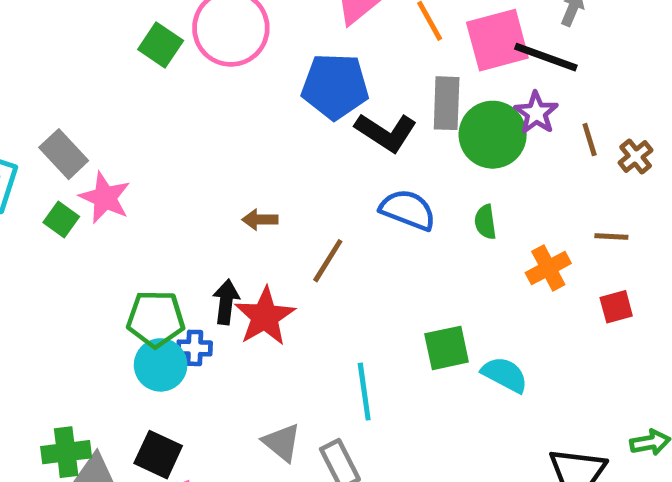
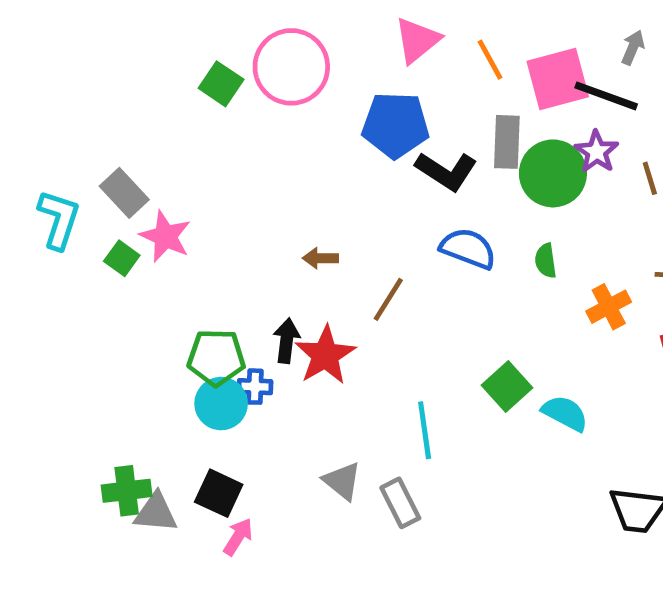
green square: (447, 348) -> (507, 387), turned -30

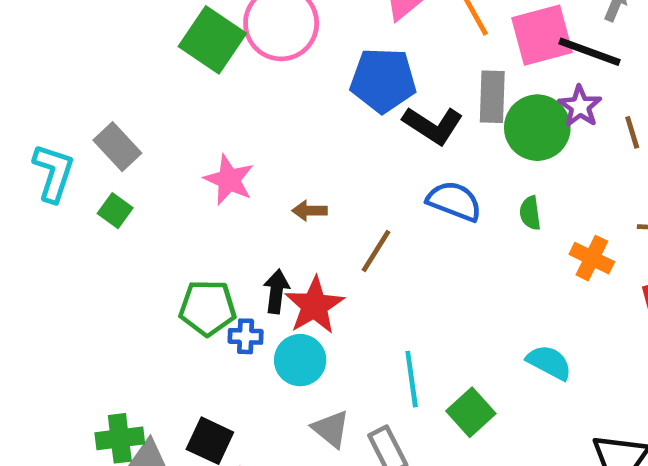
green square: (221, 84) -> (212, 40), size x1.5
pink star: (165, 236) -> (229, 180), moved
orange cross: (609, 307) -> (592, 258), turned -36
green square: (507, 387) -> (471, 412), moved
cyan circle: (221, 404) -> (300, 360), moved

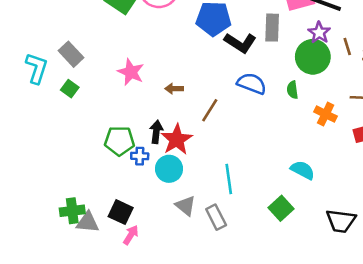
green circle: (537, 128) -> (313, 57), moved
green square: (471, 412) -> (281, 208), moved

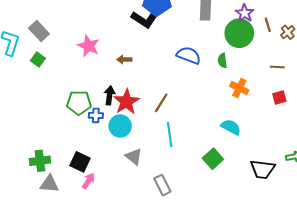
black L-shape: (240, 43) -> (144, 19), moved
brown line: (210, 110) -> (161, 103), moved
orange cross: (326, 114) -> (239, 88), moved
gray rectangle: (216, 217) -> (162, 185), moved
gray triangle: (88, 222) -> (49, 184), moved

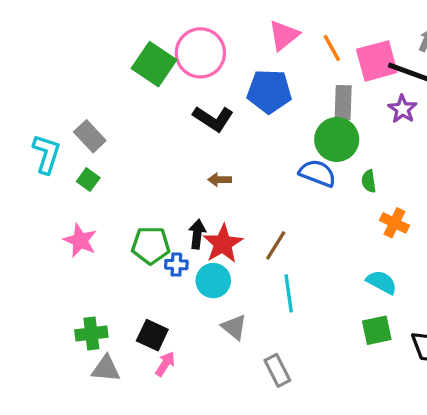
black L-shape: (144, 19) -> (213, 119), moved
green circle: (239, 33) -> (337, 139), moved
pink star: (88, 46) -> (80, 240), moved
green square: (213, 159) -> (377, 330), moved, turned 30

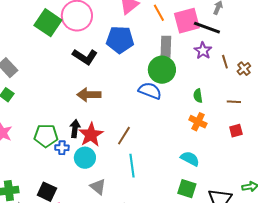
brown arrow: (220, 180) -> (89, 95), size x1.6
green semicircle: (369, 181) -> (198, 96), moved
green square: (377, 330) -> (187, 189), turned 30

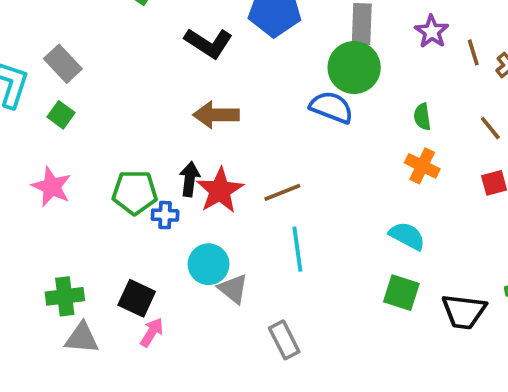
brown line: (234, 102) -> (490, 128), turned 48
brown line: (124, 136) -> (282, 192), turned 36
cyan circle: (85, 158) -> (209, 264), moved

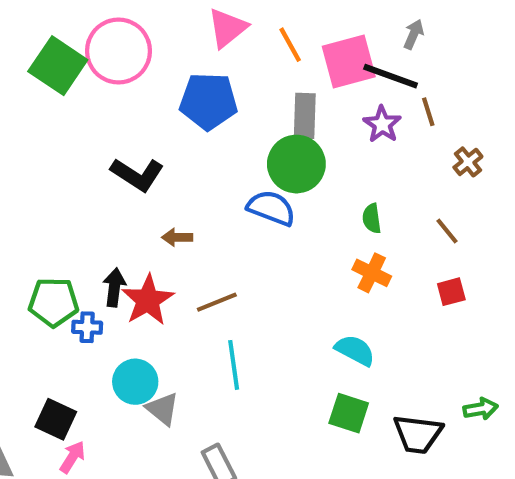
black L-shape: (209, 43) -> (137, 174), moved
brown line: (473, 52) -> (428, 112), moved
brown arrow: (216, 115) -> (177, 237), moved, size x0.6

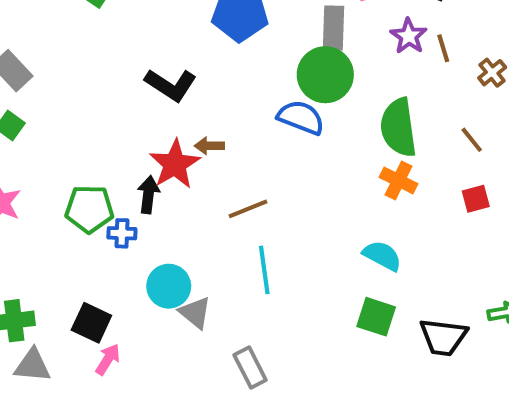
brown line: (428, 112) -> (443, 48), moved
green semicircle: (372, 218) -> (398, 128), size x2.0
red star: (148, 300) -> (175, 164), moved

